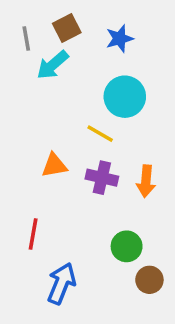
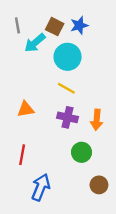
brown square: (67, 28) -> (55, 27), moved, turned -36
cyan circle: (125, 97) -> (68, 57), moved
orange triangle: (54, 165) -> (26, 109), moved
green circle: (127, 246) -> (82, 152), moved

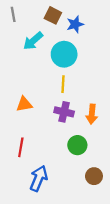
gray line: (17, 25) -> (13, 14), moved
brown square: (55, 27) -> (53, 15), moved
yellow line: (66, 88) -> (63, 84), turned 63

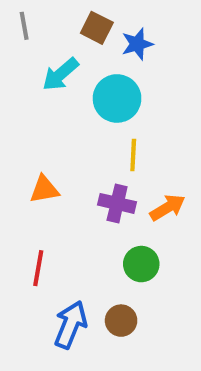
yellow line: (63, 84) -> (133, 155), moved
orange arrow: (92, 114) -> (167, 208), turned -126
brown circle: (94, 176) -> (121, 321), moved

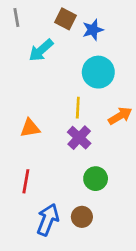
cyan circle: (117, 98) -> (98, 72), moved
yellow line: (133, 155) -> (78, 108), moved
purple cross: (117, 203) -> (79, 138), turned 30
orange arrow: (167, 208) -> (120, 116), moved

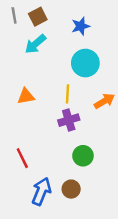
brown square: (66, 19) -> (38, 17), moved, turned 36
orange triangle: (30, 128) -> (26, 96), moved
purple cross: (79, 138) -> (69, 120), turned 30
red line: (26, 181) -> (22, 158), turned -36

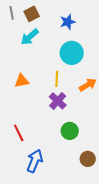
purple cross: (69, 120) -> (58, 101), turned -30
brown circle: (71, 189) -> (88, 159), moved

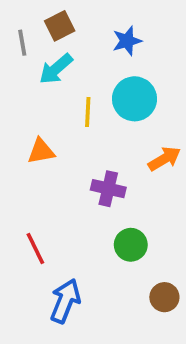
gray line: (12, 13) -> (22, 43), moved
yellow line: (57, 79) -> (88, 112), moved
purple cross: (58, 101) -> (108, 189), turned -30

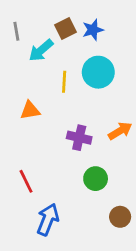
brown square: (60, 26) -> (66, 28), moved
orange arrow: (164, 159) -> (120, 131), moved

